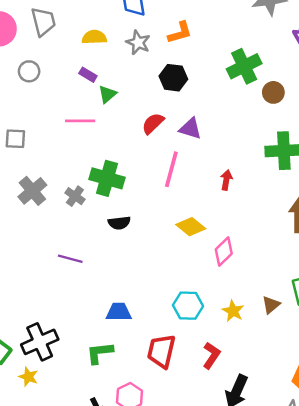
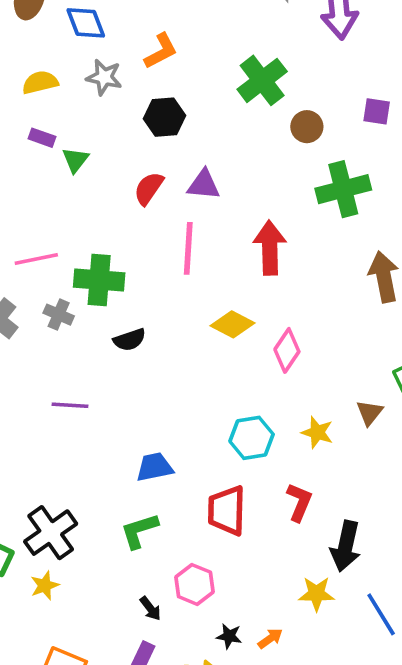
brown circle: (273, 92) -> (307, 127), moved
pink line: (80, 121) -> (36, 259), moved
red arrow: (226, 180) -> (270, 248), size x1.8
yellow star: (28, 377) -> (45, 585), turned -30

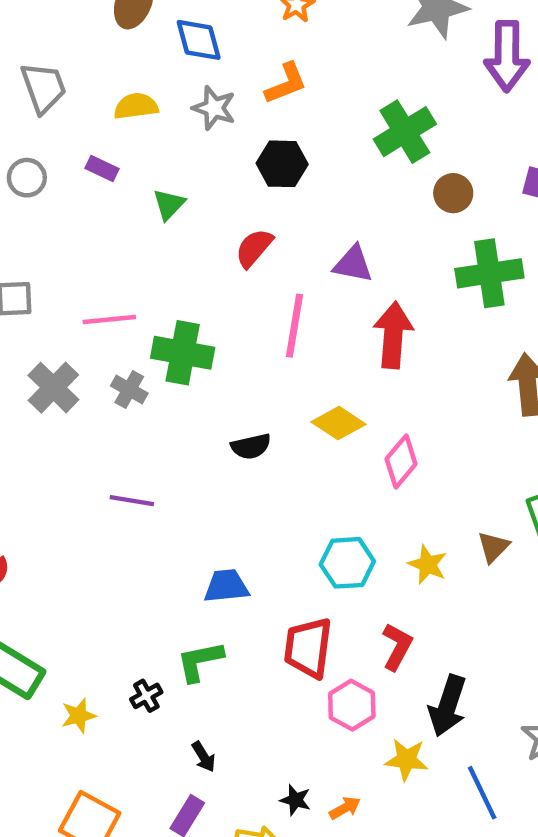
purple rectangle: (42, 138) -> (102, 168), moved
purple triangle: (204, 185) -> (353, 264), moved
black semicircle: (130, 340) -> (251, 446), moved
black cross: (51, 533) -> (146, 696), moved, size x0.5
pink hexagon: (195, 584) -> (352, 705), moved

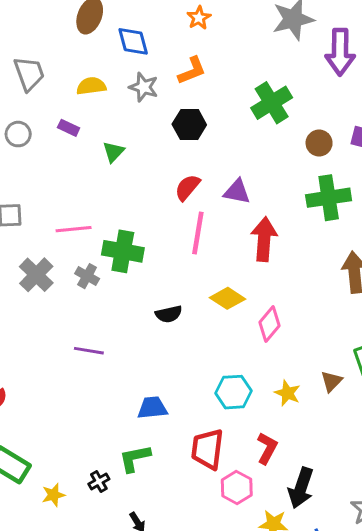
brown circle: (453, 193) -> (319, 143), moved
red semicircle: (254, 248) -> (187, 187), moved

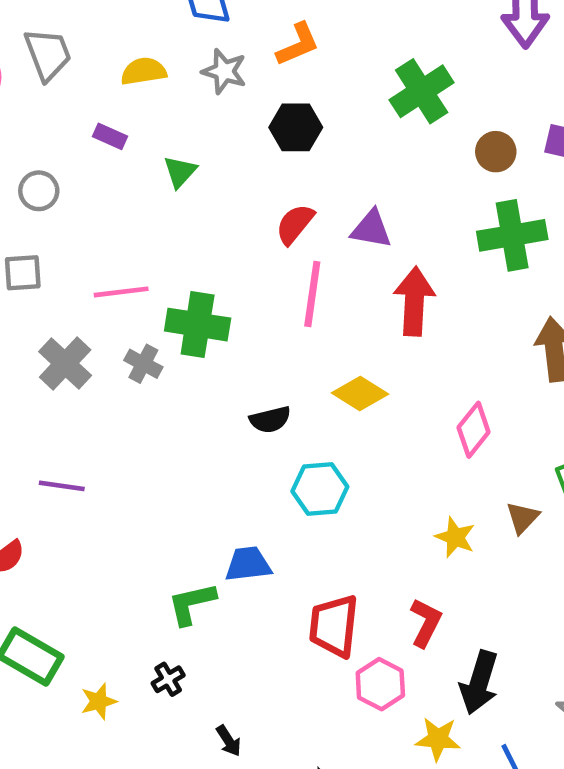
gray circle: (18, 134) -> (39, 191), moved
pink diamond: (269, 324) -> (474, 430), moved
purple line: (89, 351) -> (62, 486), moved
cyan hexagon: (234, 392) -> (320, 489), moved
green L-shape: (135, 458) -> (192, 604), moved

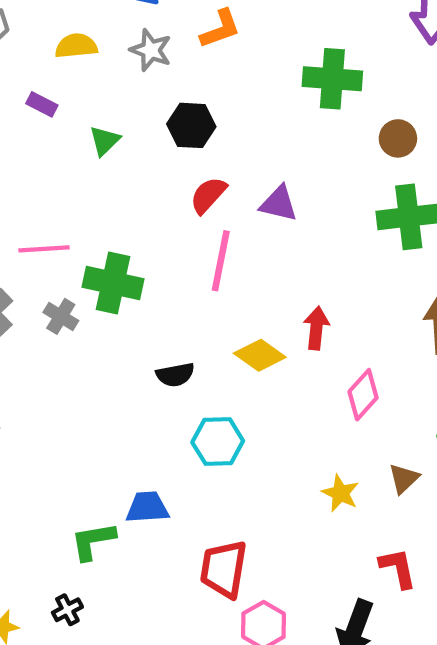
green cross: (422, 91) -> (332, 79), turned 34
black hexagon: (296, 127) -> (191, 125), moved
red arrow: (414, 301) -> (316, 328), moved, size x0.7
red L-shape: (426, 623) -> (398, 568), moved, turned -42

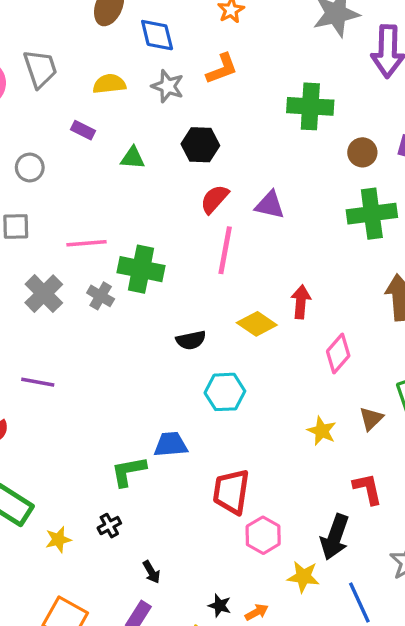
green triangle: (105, 141) -> (133, 158), turned 50

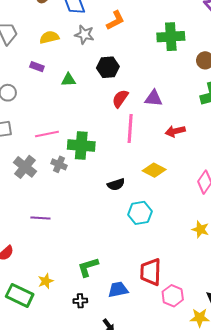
red arrow: (301, 302) -> (175, 131), moved, turned -102
purple line: (38, 382) -> (40, 218), moved
blue trapezoid: (171, 444) -> (118, 289), moved
black cross: (109, 526) -> (80, 301), turned 32
yellow star: (58, 540) -> (46, 281), moved

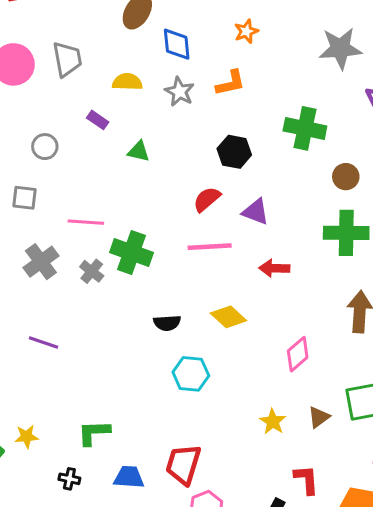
black hexagon: (108, 67) -> (234, 152), moved
pink line: (130, 128) -> (210, 247), turned 68

